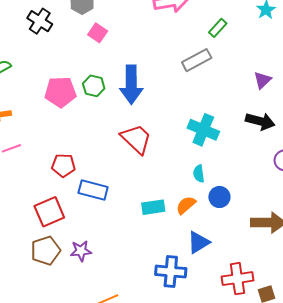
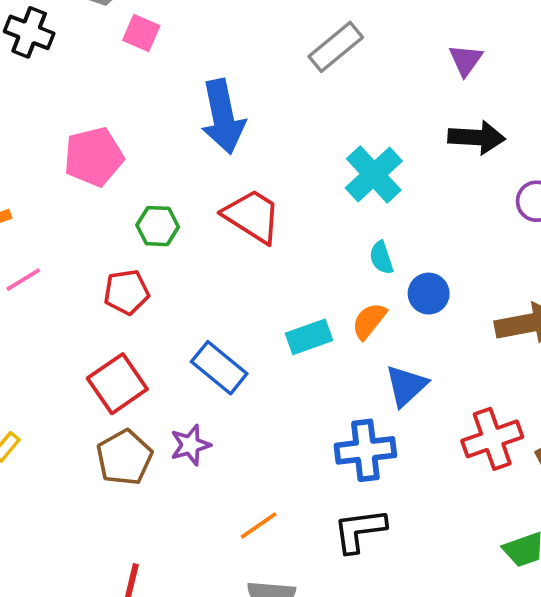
green hexagon: (94, 86) -> (158, 226), moved
cyan cross: (203, 130) -> (374, 174), turned 36
blue rectangle: (93, 190) -> (219, 368), moved, turned 36

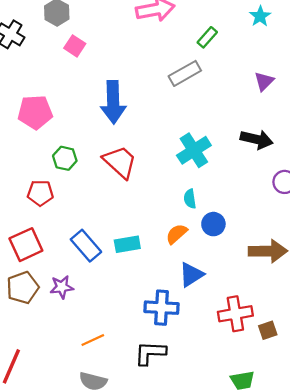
purple triangle: (466, 60) -> (264, 81), moved
cyan rectangle: (309, 337) -> (127, 244), moved

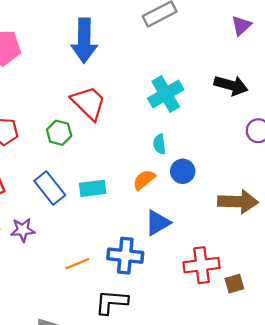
green hexagon: (65, 158) -> (59, 133), moved
orange line: (93, 340) -> (77, 264), moved

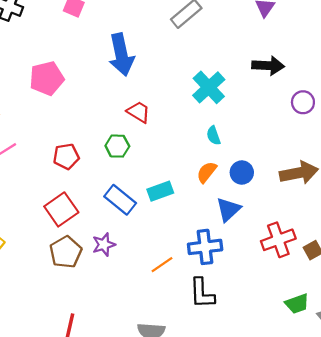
red trapezoid: (89, 103) -> (139, 112), size x0.7
blue circle: (183, 171) -> (242, 172), moved
black L-shape: (112, 302) -> (202, 293), turned -84

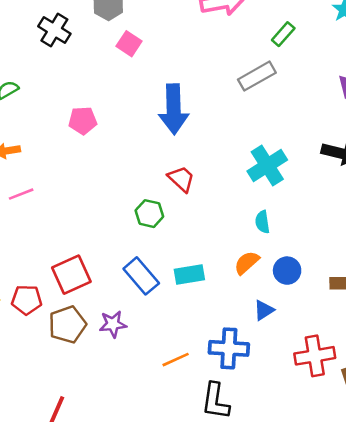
pink pentagon: (47, 78) -> (83, 121), size x0.7
red pentagon: (66, 156) -> (27, 300), moved
blue triangle: (228, 209) -> (264, 310), size x0.7

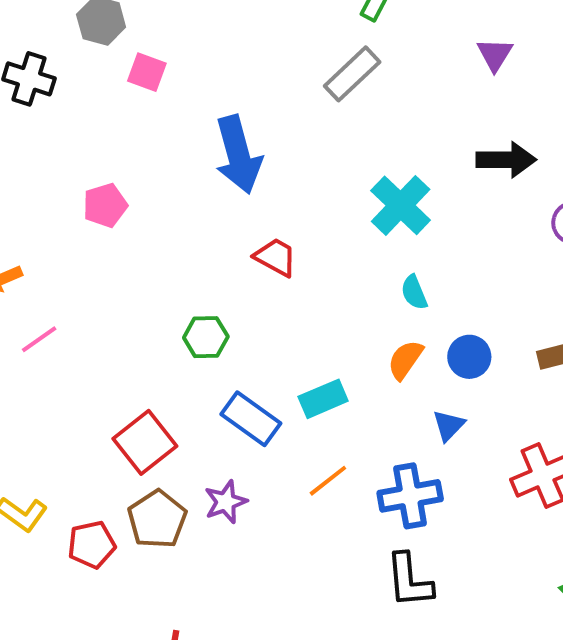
green hexagon: (149, 214) -> (206, 337), moved
red pentagon: (27, 300) -> (92, 545), moved
orange line: (176, 360) -> (328, 481), moved

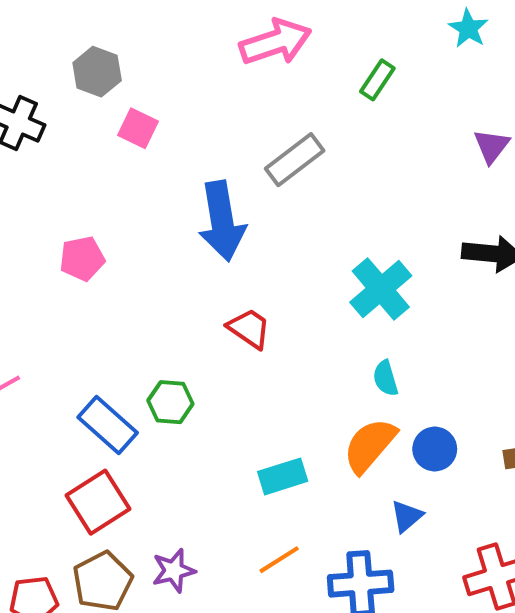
gray rectangle: (352, 74) -> (295, 160), moved
orange semicircle: (405, 360) -> (370, 445), size x1.4
blue rectangle: (251, 419) -> (108, 425), moved

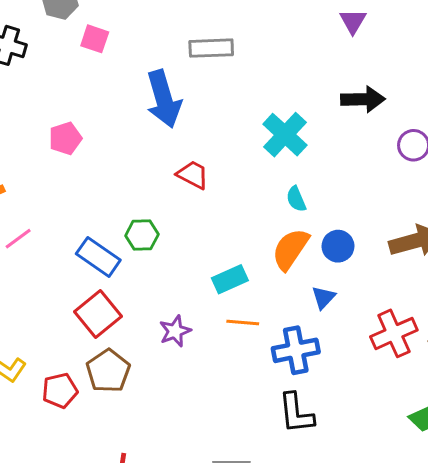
gray rectangle: (295, 160) -> (211, 48), turned 42
orange line: (279, 560) -> (243, 323), moved, turned 44
purple star: (174, 571) -> (175, 331), moved

